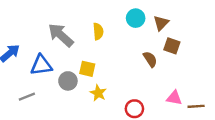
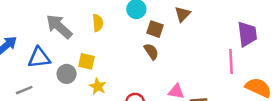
brown triangle: (161, 23) -> (182, 14), moved
brown square: (172, 46) -> (155, 29), moved

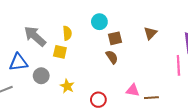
brown triangle: (182, 14) -> (150, 33), moved
brown square: (155, 29) -> (115, 38), turned -32
yellow square: (86, 61) -> (60, 52), moved

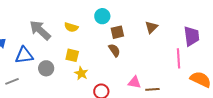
yellow semicircle: (67, 33) -> (71, 27), turned 112
yellow square: (60, 52) -> (72, 55), moved
yellow star: (67, 86) -> (81, 73), moved

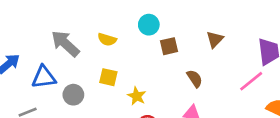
brown semicircle: (114, 50) -> (195, 79), moved
pink line: (178, 58) -> (251, 81), turned 54
yellow star: (81, 73) -> (137, 96), moved

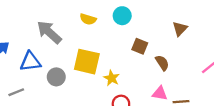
yellow semicircle: (107, 39) -> (88, 19), moved
brown square: (169, 46) -> (140, 46), moved, turned 35
yellow square: (108, 77) -> (87, 62), size x1.6

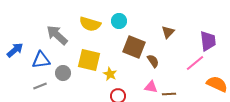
yellow semicircle: (88, 19) -> (90, 24), size x1.5
brown square: (140, 46) -> (134, 47), size x1.6
gray line: (16, 92) -> (40, 86), moved

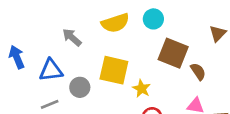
yellow semicircle: (90, 24) -> (115, 23), turned -35
gray arrow: (57, 35) -> (72, 37), size x0.7
blue arrow: (15, 50) -> (17, 57), turned -72

